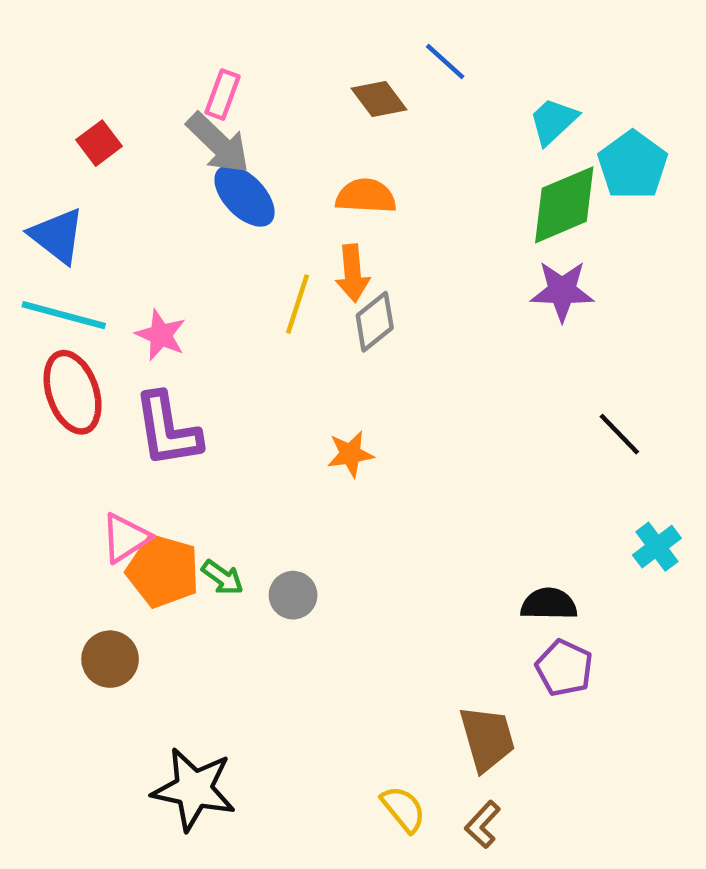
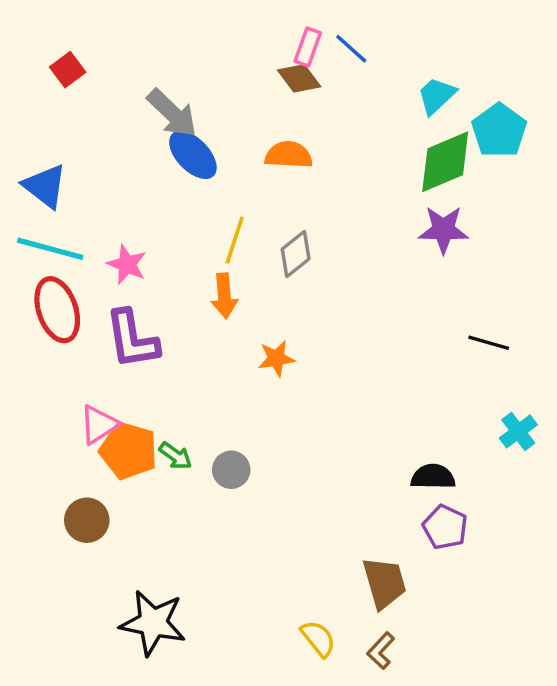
pink rectangle: (222, 95) -> (308, 47), moved
red square: (99, 143) -> (68, 70), moved
orange arrow: (353, 273) -> (224, 296), moved
black line: (619, 434) -> (489, 343), turned -30

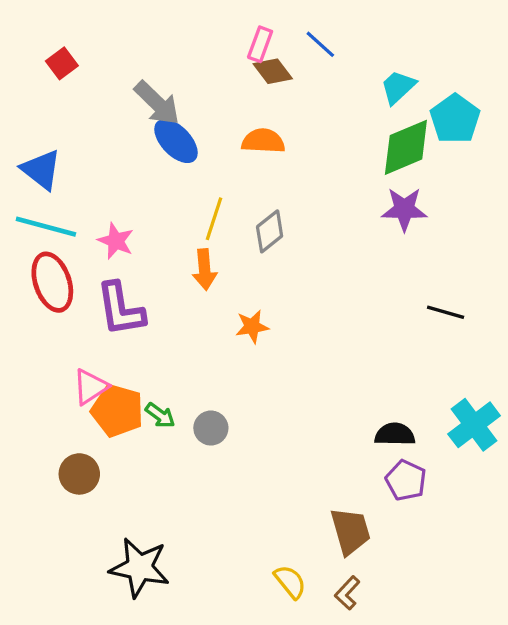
pink rectangle: (308, 47) -> (260, 44), moved
cyan cross: (518, 431) -> (474, 425), moved, size x1.5

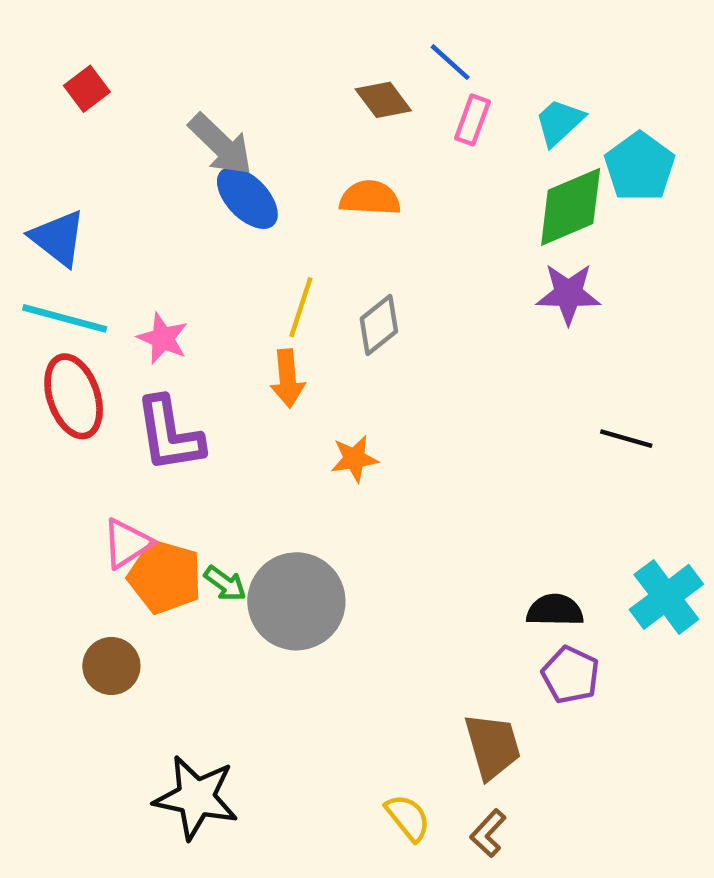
pink rectangle: (260, 44) -> (472, 120), moved
gray circle: (211, 428) -> (296, 601), size x2.0

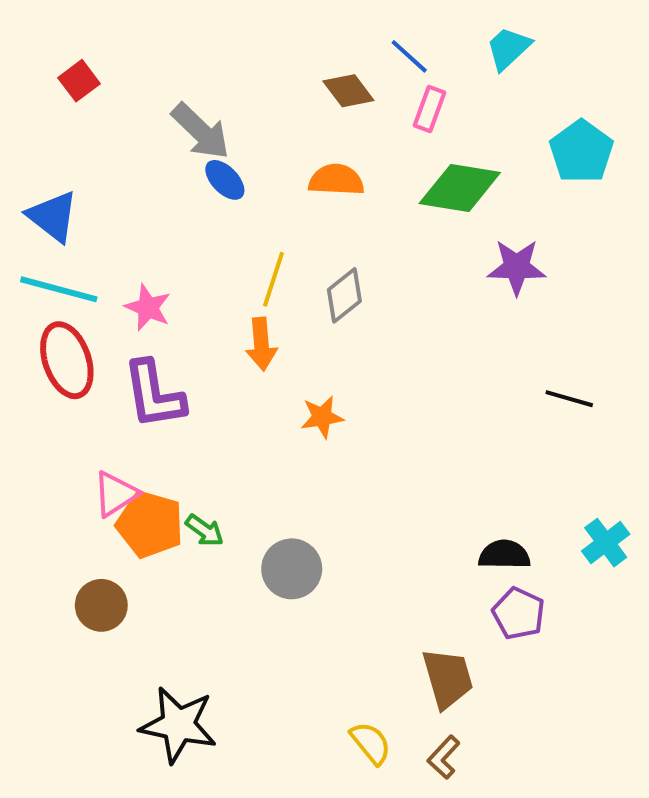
cyan trapezoid: (559, 122) -> (508, 48), moved
blue ellipse: (247, 198) -> (225, 180), size x0.7
green diamond: (571, 207) -> (460, 188), moved, turned 32
cyan cross: (666, 597) -> (606, 543), size x0.7
gray circle: (296, 601) -> (292, 569), moved, size x0.7

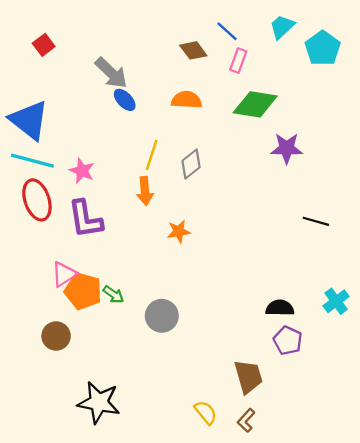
cyan pentagon: (581, 152) -> (323, 48), moved
blue triangle: (53, 216) -> (29, 120), size x1.4

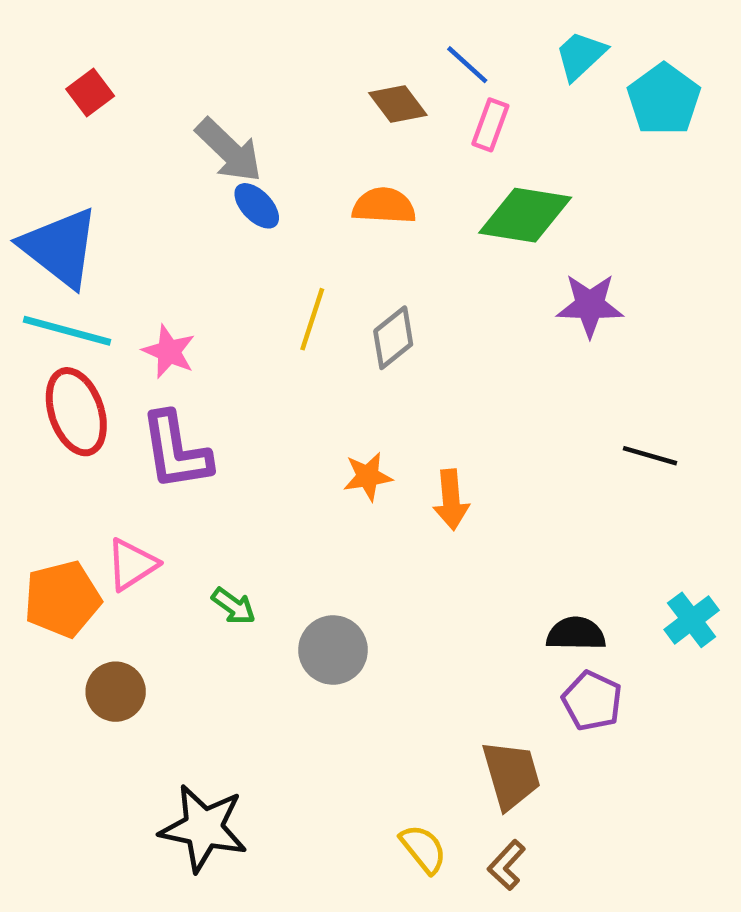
orange arrow: (145, 191) -> (451, 500), moved
orange pentagon: (83, 291) -> (62, 599), moved, turned -30

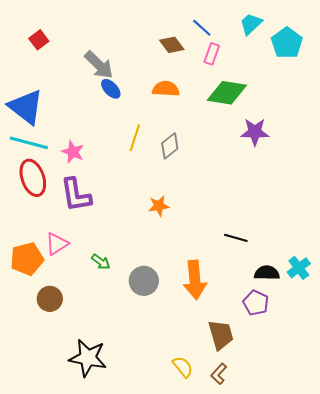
black line: (650, 456) -> (236, 238), moved
orange arrow: (451, 500) -> (195, 280), moved, size x1.5
black semicircle: (576, 634) -> (267, 273), moved

